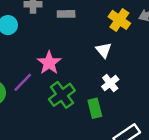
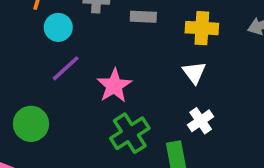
yellow cross: (119, 20) -> (202, 28), moved, turned -35
purple line: (23, 82) -> (66, 68), moved

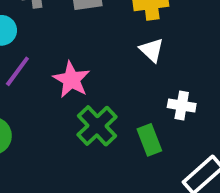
white cross: (201, 121) -> (182, 106), moved, turned -35

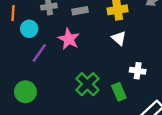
pink star: (71, 80) -> (69, 39), moved

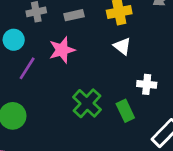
pink star: (69, 39) -> (62, 50), turned 30

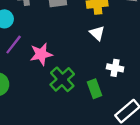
pink star: (62, 50) -> (41, 54), moved

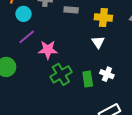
green rectangle: (95, 89) -> (88, 79), moved

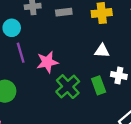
purple line: (27, 37) -> (21, 53), turned -54
white triangle: (98, 42) -> (102, 51), moved, turned -40

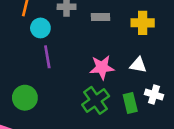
pink star: (47, 62) -> (102, 67), moved

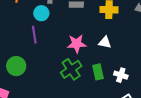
cyan circle: (40, 28) -> (41, 13), moved
white cross: (154, 95) -> (121, 75), moved

